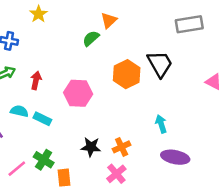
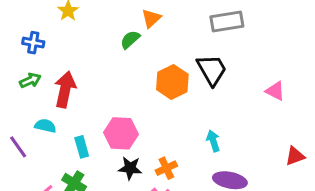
gray rectangle: (189, 24) -> (227, 21), moved
red arrow: (36, 80) -> (65, 89), size x1.6
pink hexagon: (78, 93) -> (121, 133), moved
cyan rectangle: (42, 119) -> (82, 147), moved, turned 48

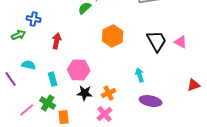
blue cross: (33, 43) -> (34, 19), moved
black trapezoid: (212, 70) -> (157, 41), moved
red arrow: (65, 89) -> (57, 41), moved, size x0.7

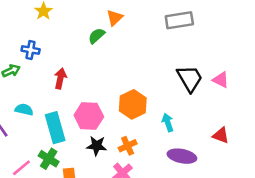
orange hexagon: (113, 36) -> (133, 104), moved
cyan rectangle: (53, 79) -> (55, 128), size x1.6
red triangle: (194, 85) -> (221, 135), moved, turned 40

